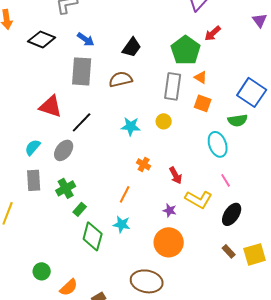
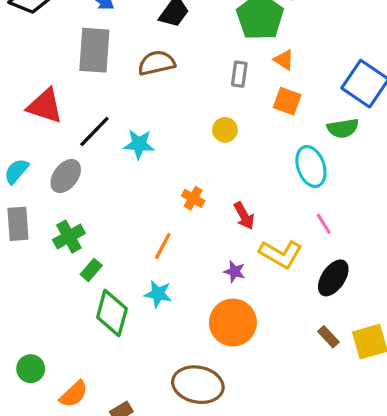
gray rectangle: (173, 86) -> (239, 74), size x0.6
cyan star: (131, 126) -> (139, 144), moved

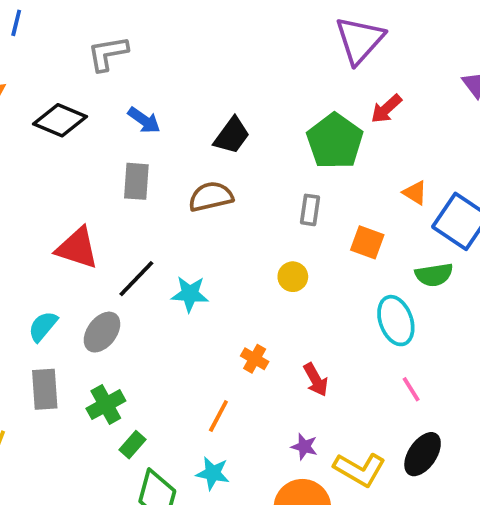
gray rectangle: (94, 50) -> (136, 181), size x0.7
orange triangle: (284, 60) -> (415, 193), moved
yellow L-shape: (281, 254) -> (360, 469), moved

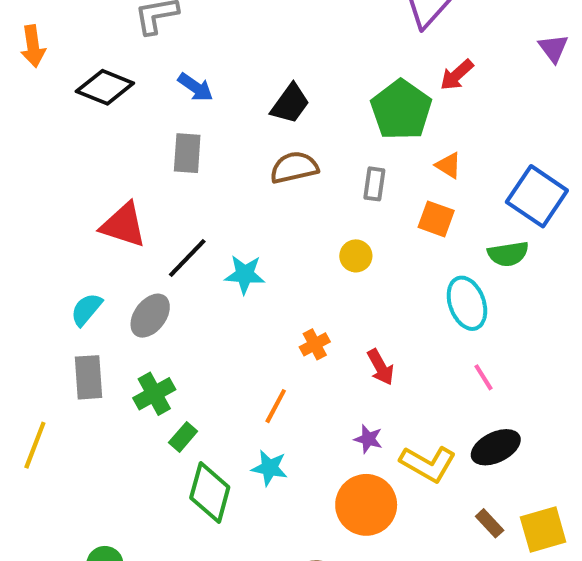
orange triangle: (415, 193) -> (448, 165), moved
brown semicircle: (211, 197) -> (294, 167), moved
orange cross: (255, 359) -> (315, 344), turned 32
black ellipse: (423, 454) -> (496, 447), turned 30

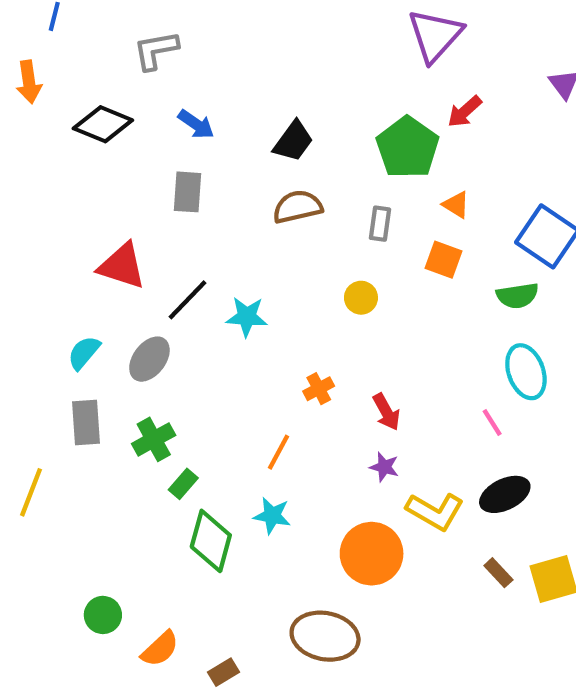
cyan ellipse: (467, 303) -> (526, 372), moved
purple star: (368, 439) -> (384, 467), moved

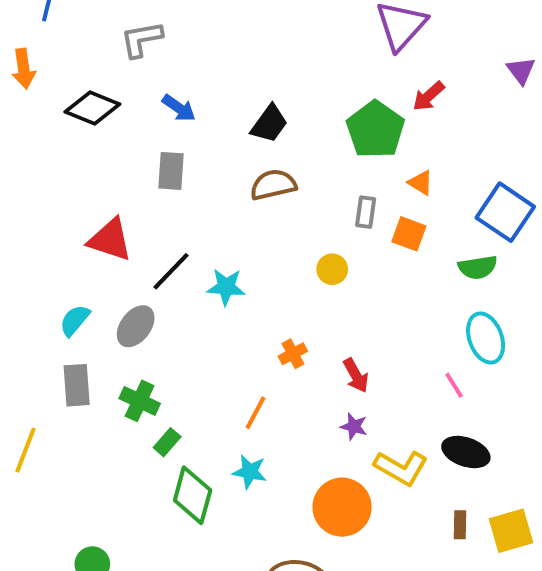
gray rectangle: (380, 224) -> (366, 212), moved
green cross: (154, 439) -> (140, 401), turned -36
black ellipse: (505, 494) -> (466, 452), turned 45
brown rectangle: (498, 573) -> (460, 525), turned 44

